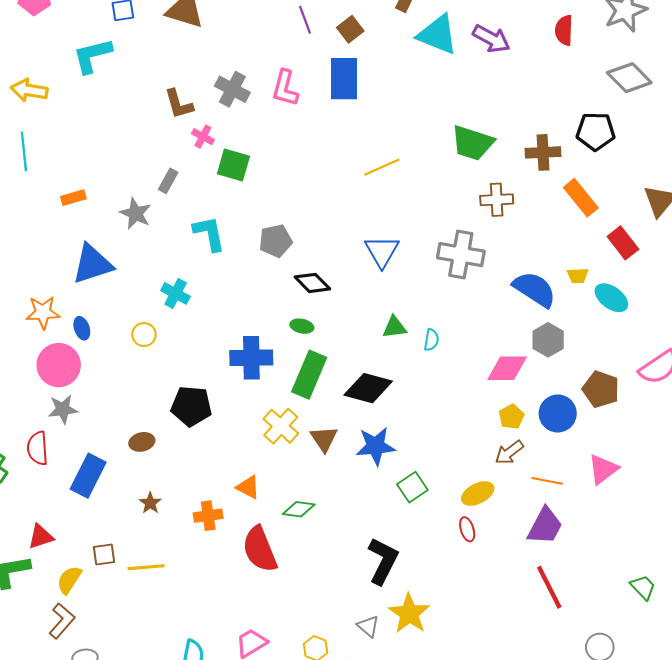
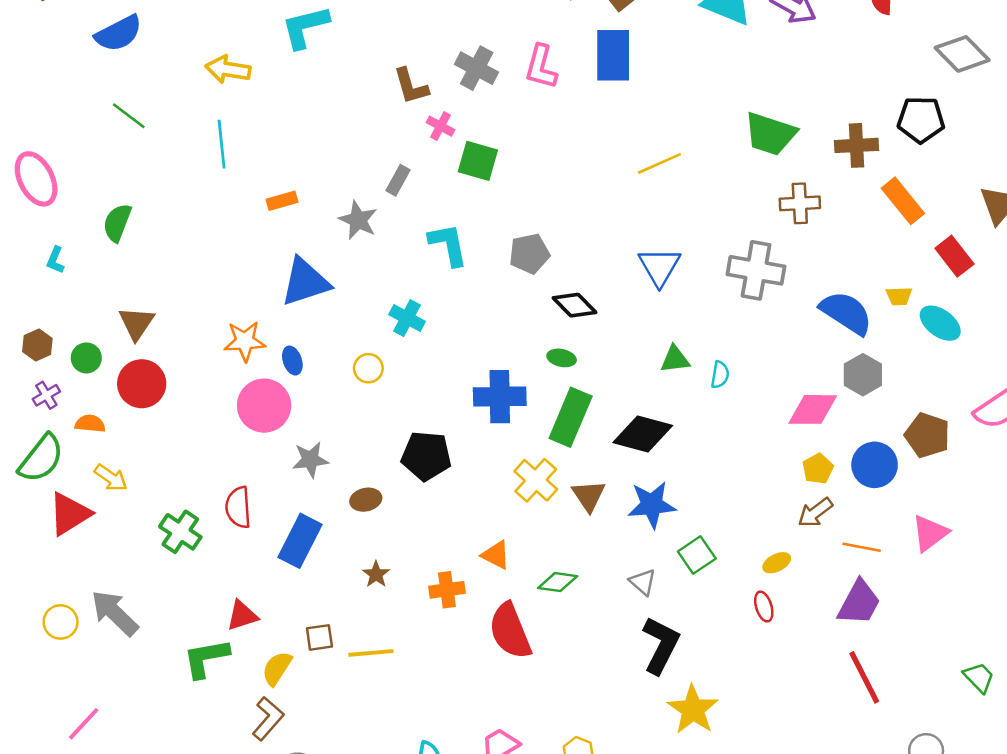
gray star: (63, 409) -> (310, 460), moved
yellow ellipse: (478, 494) -> (777, 563), size x0.7
gray triangle: (368, 626) -> (643, 582), moved

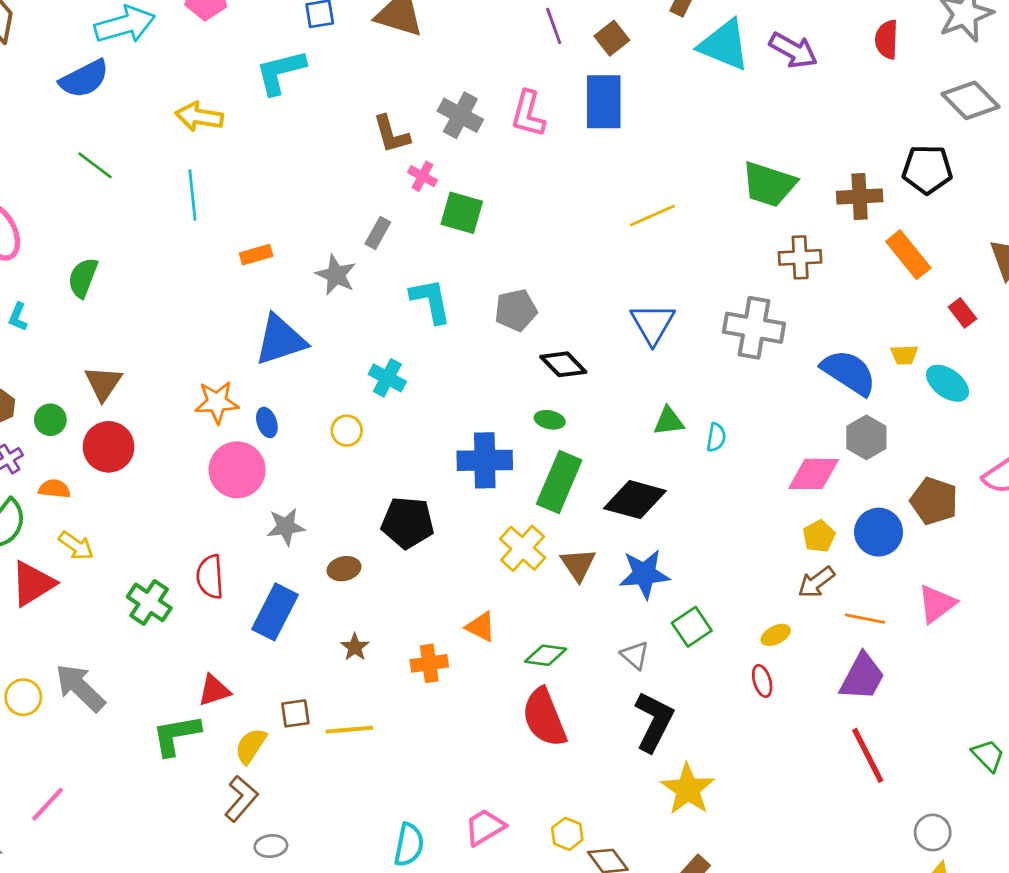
red rectangle: (954, 256) -> (962, 313), size x0.7
red semicircle: (510, 631) -> (544, 717), moved

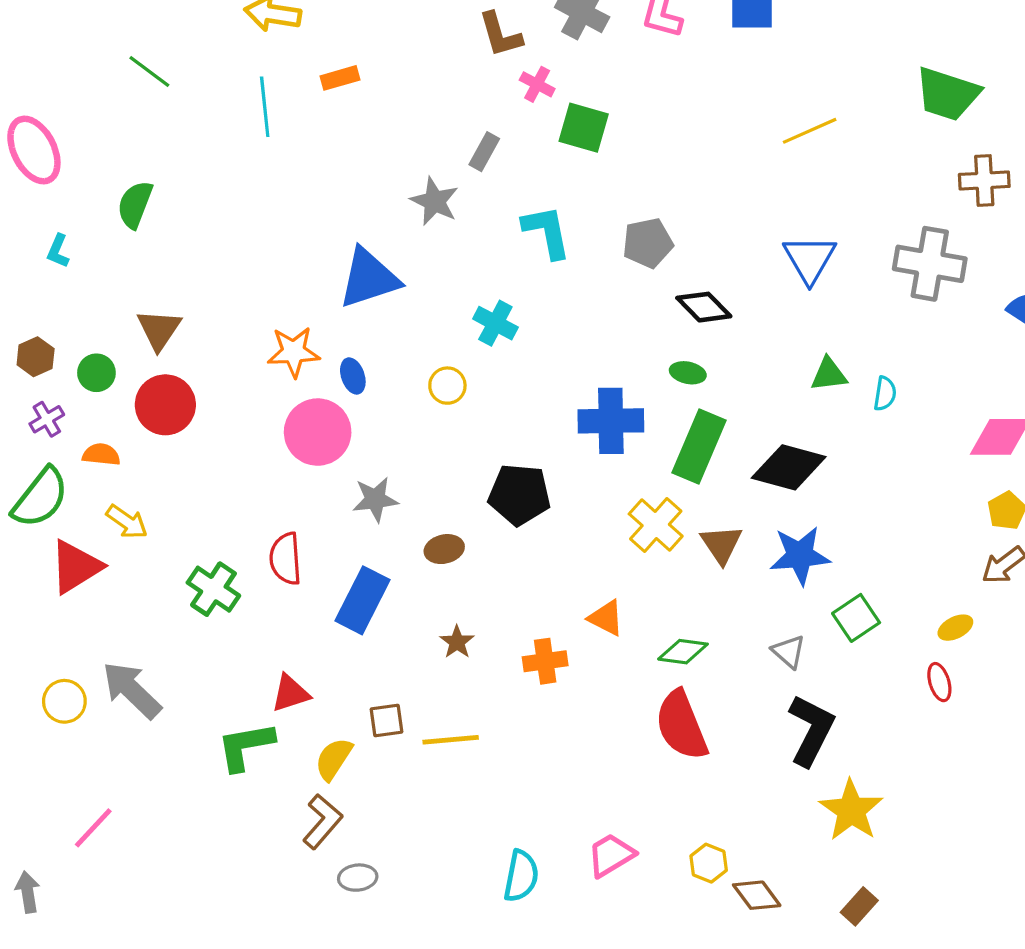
orange rectangle: (256, 255) -> (340, 78), moved

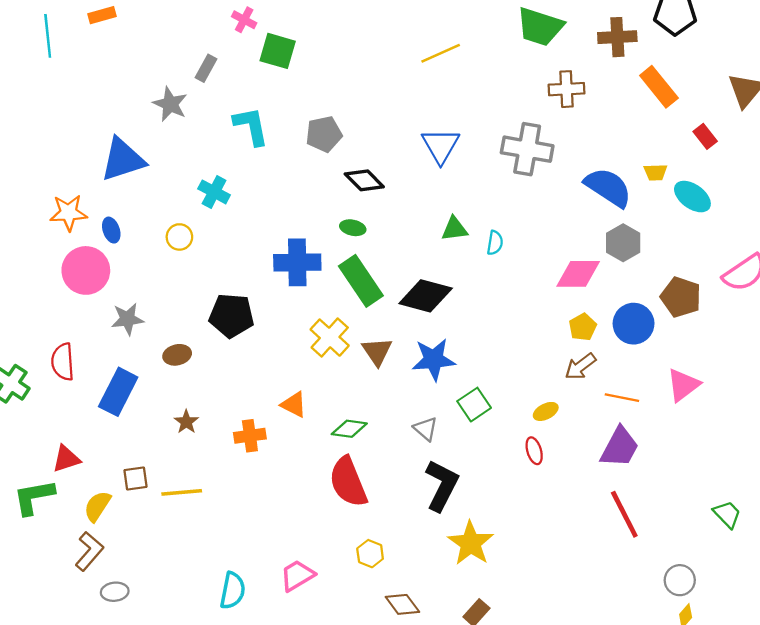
green rectangle: (699, 446) -> (361, 281), turned -57
yellow hexagon: (709, 863) -> (370, 554), moved

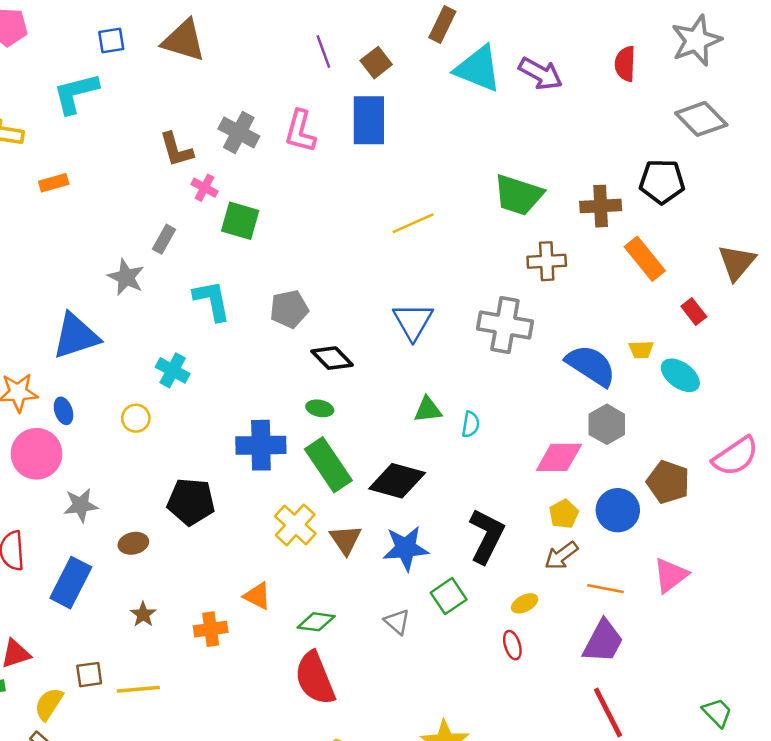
black L-shape: (442, 485) -> (487, 536), moved

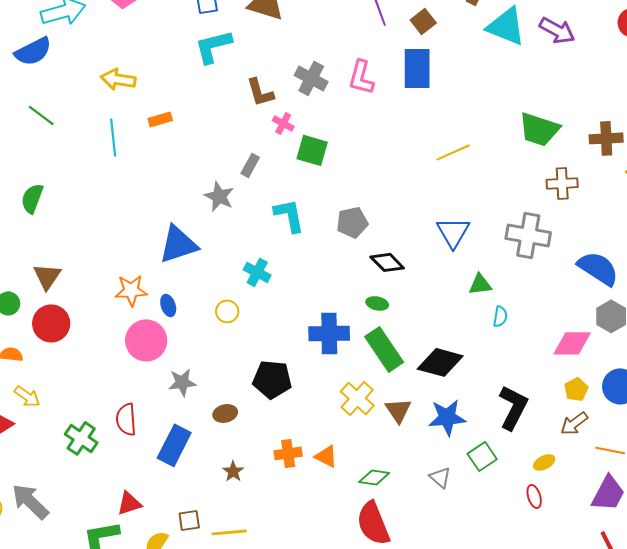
cyan L-shape: (76, 93) -> (213, 46), moved
green triangle: (428, 410) -> (480, 284), moved
orange cross: (211, 629) -> (288, 453), moved

